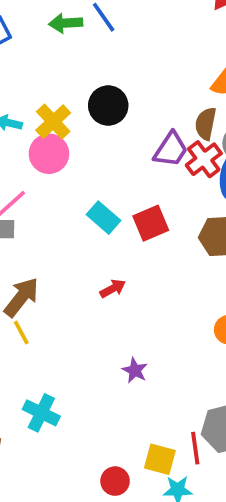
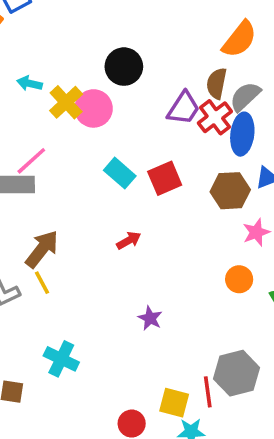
yellow cross: (53, 122) -> (66, 102), moved
pink circle: (49, 154) -> (94, 108), moved

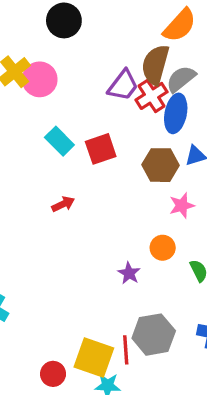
black circle: (124, 67) -> (64, 20), moved
brown semicircle: (217, 83) -> (155, 65), size x1.4
purple star: (150, 318) -> (129, 273), moved
yellow square: (174, 403) -> (94, 357), size x1.4

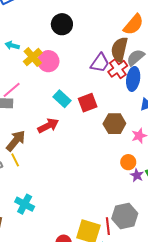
brown hexagon: (161, 165) -> (114, 124), moved
red arrow: (63, 204) -> (48, 126), moved, size x1.5
purple star: (129, 273) -> (137, 175), moved

